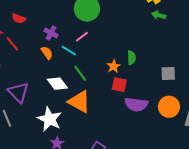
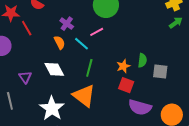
green arrow: (159, 15) -> (176, 23), turned 120
green line: (80, 73) -> (89, 68), turned 42
gray square: (168, 73) -> (160, 72), moved
white diamond: (57, 84) -> (54, 69), moved
purple triangle: (18, 92) -> (25, 77), size x0.6

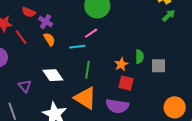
purple cross: (67, 24) -> (46, 22), moved
orange semicircle: (60, 42) -> (49, 39), moved
cyan line: (82, 44) -> (77, 47), turned -42
purple semicircle: (140, 107) -> (117, 106), moved

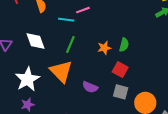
gray square: (158, 66) -> (121, 92), moved
red square: (126, 83) -> (120, 70), moved
purple semicircle: (117, 106) -> (90, 87), size x0.7

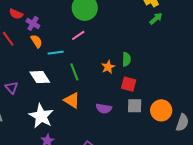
cyan line: (66, 20) -> (56, 53), moved
green line: (70, 45) -> (74, 72), turned -30
orange triangle: (61, 71) -> (72, 100), size x0.7

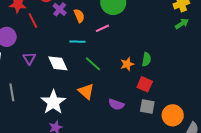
orange semicircle: (37, 41) -> (79, 16), moved
green line: (74, 72) -> (93, 64), turned -36
purple triangle: (12, 88) -> (29, 58), moved

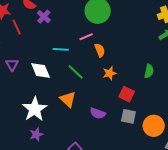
orange semicircle: (79, 16) -> (100, 50), moved
green semicircle: (146, 59) -> (149, 71), moved

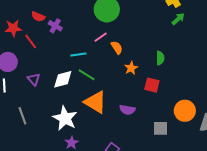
white diamond: (41, 71) -> (63, 79), turned -70
green semicircle: (149, 71) -> (160, 58), moved
green line: (76, 72) -> (87, 75), moved
orange triangle: (68, 99) -> (95, 102), size x1.4
gray square: (128, 116) -> (161, 128), moved

